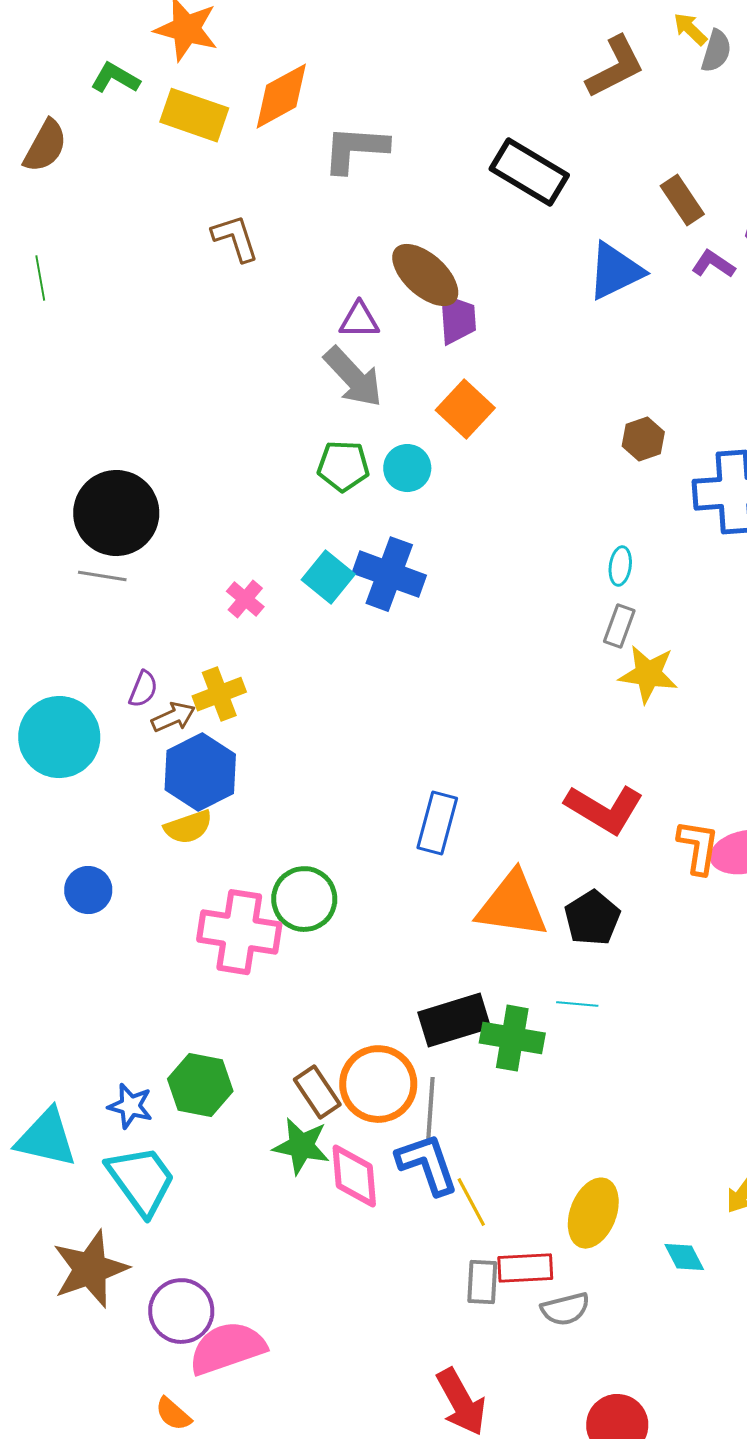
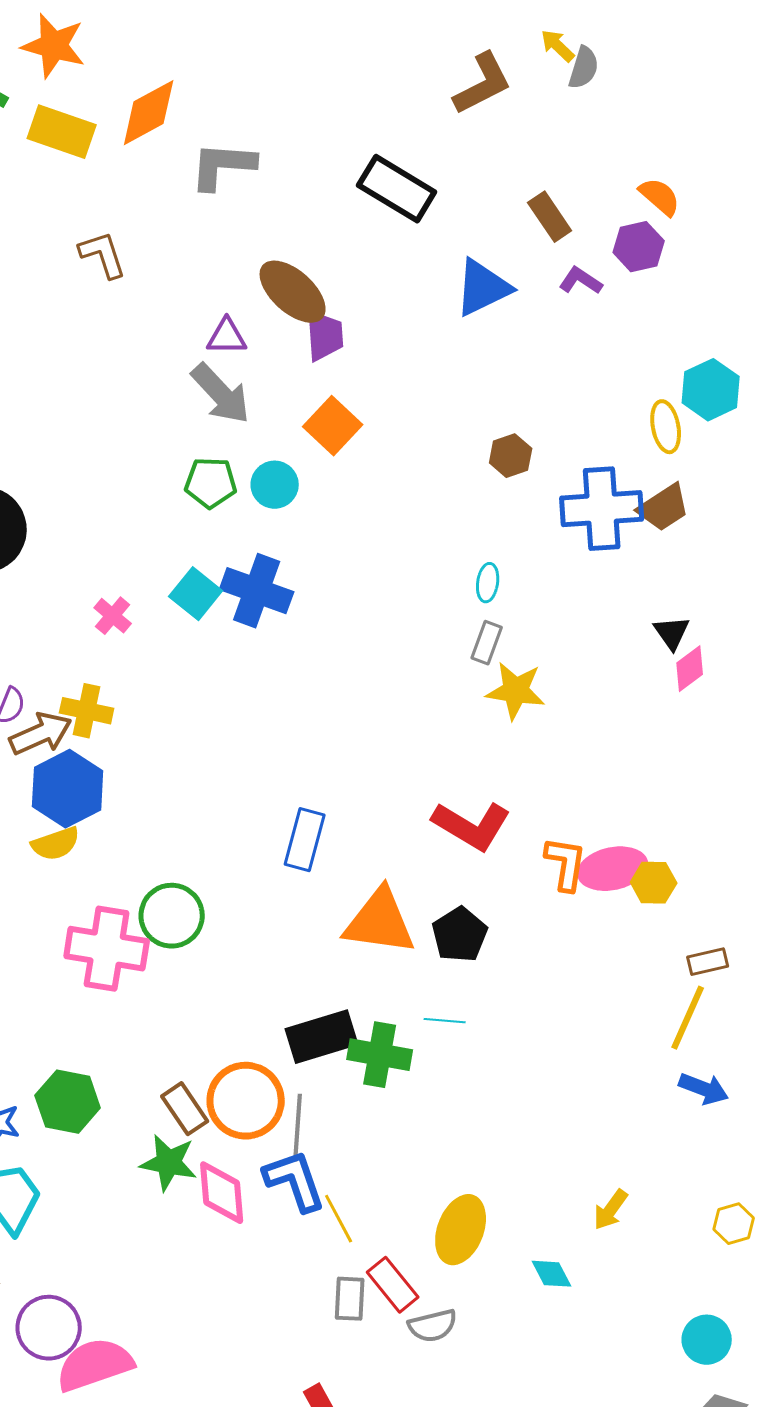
yellow cross: (219, 694) -> (87, 711), turned 33
brown arrow: (173, 717) -> (41, 734), size x1.4
red rectangle: (525, 1268) -> (393, 1285), turned 54

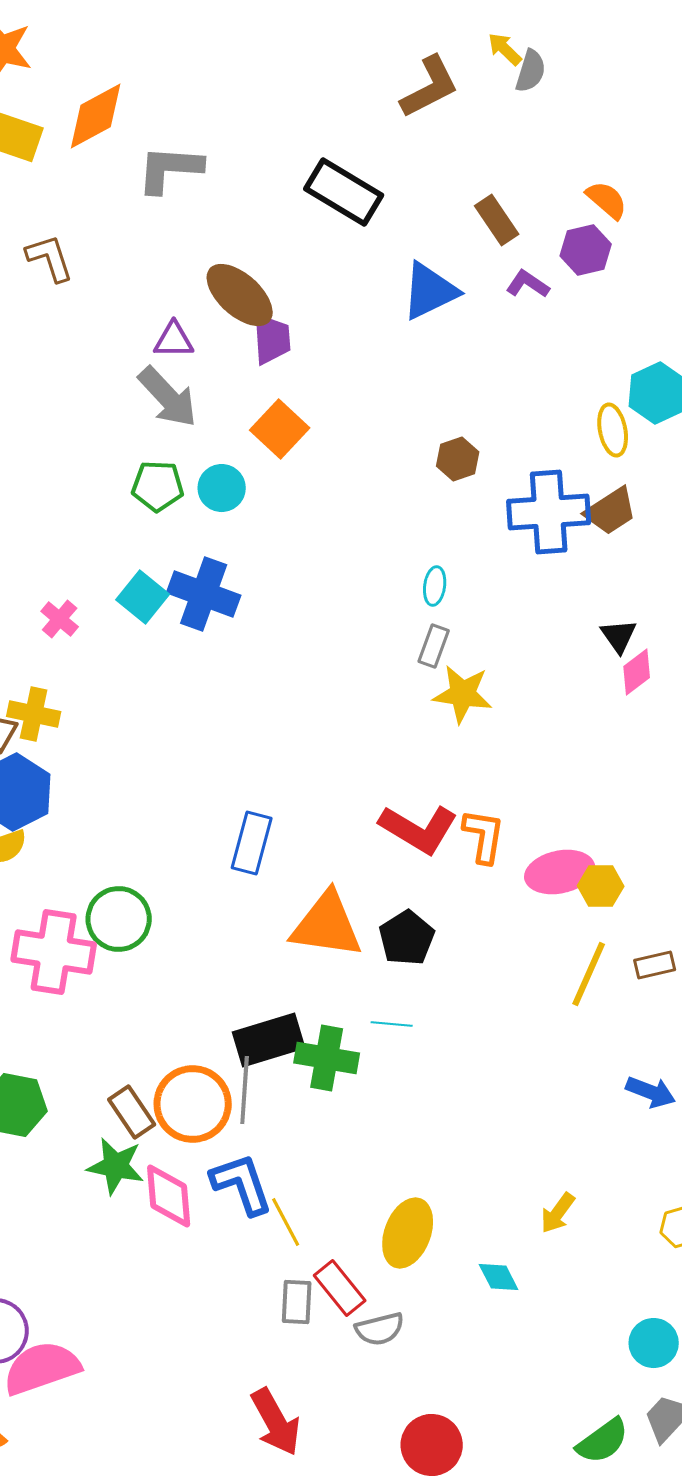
orange L-shape: (566, 864) -> (484, 836), moved
yellow line: (688, 1018) -> (589, 974), moved
gray line: (298, 1128) -> (245, 1090), moved

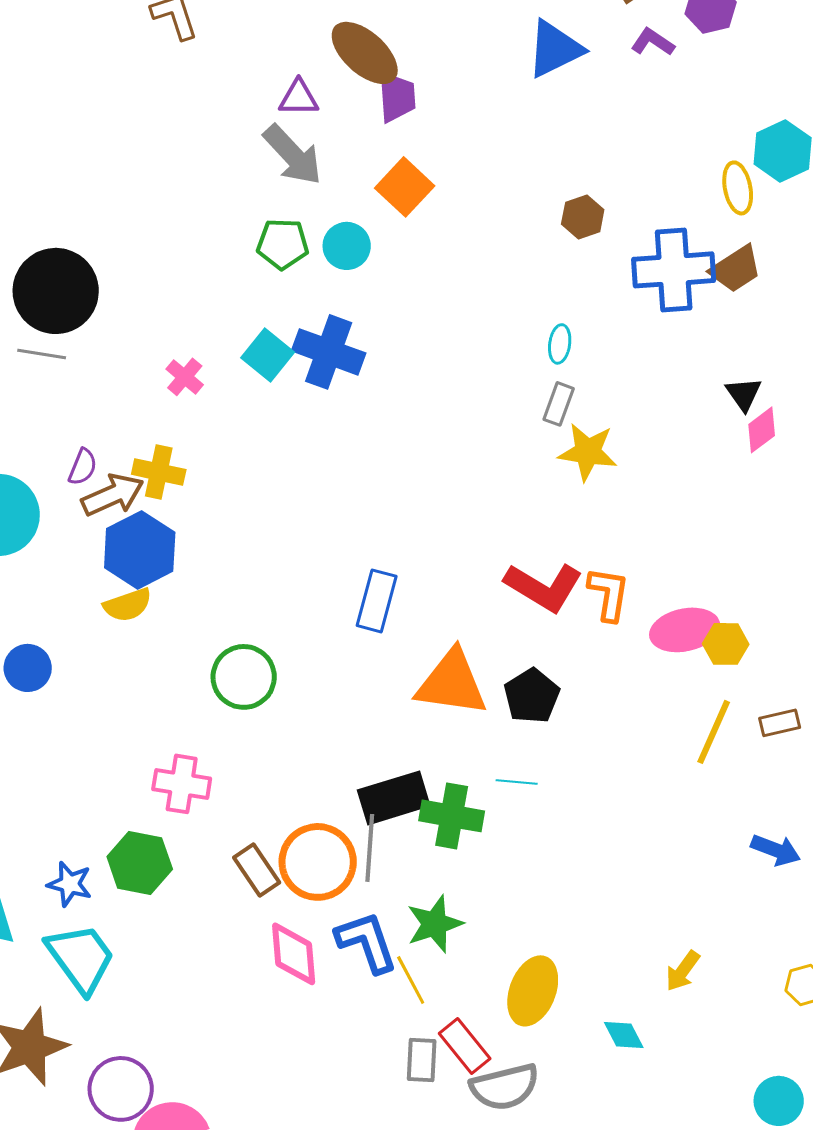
pink cross: (54, 952) -> (182, 784), moved, size x0.7
green star: (116, 1166) -> (435, 924), moved, turned -30
gray semicircle: (380, 1329) -> (505, 1087), size x1.4

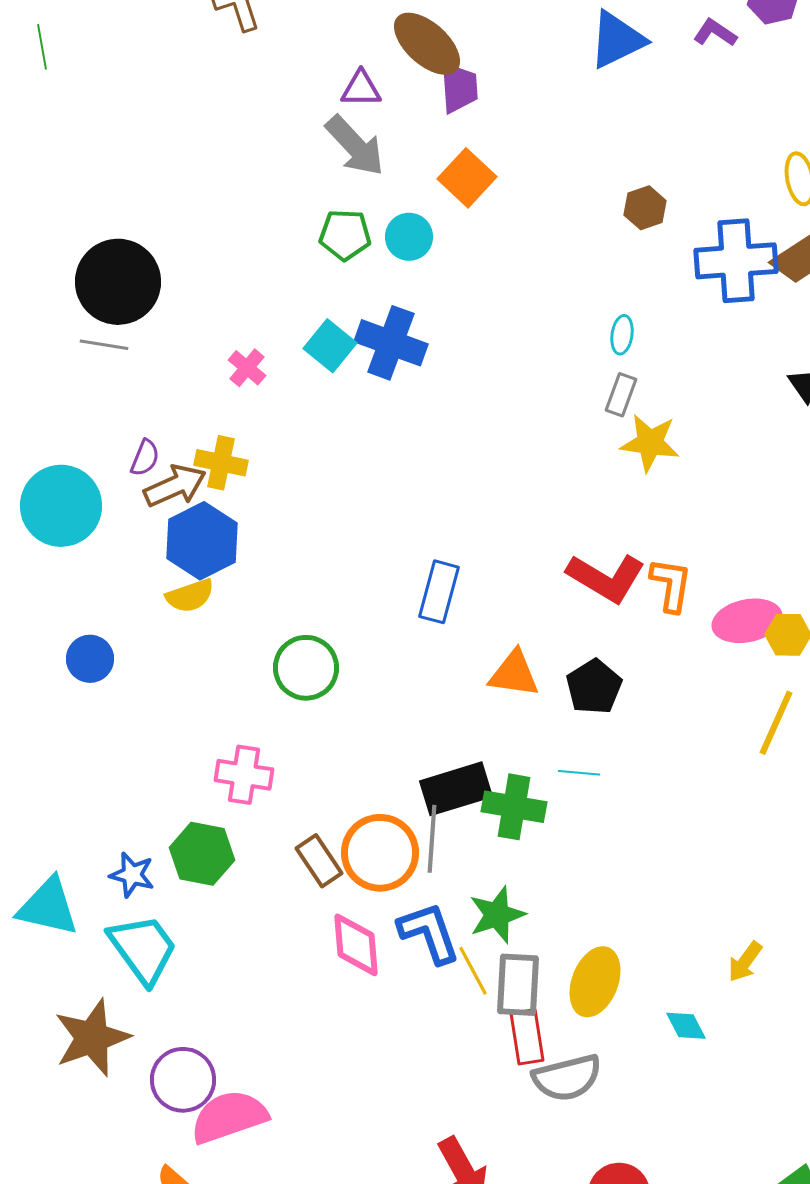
orange triangle: (452, 683) -> (514, 674), size x0.7
red rectangle: (465, 1046) -> (527, 1037), turned 30
gray rectangle: (422, 1060) -> (518, 985), moved, size x1.4

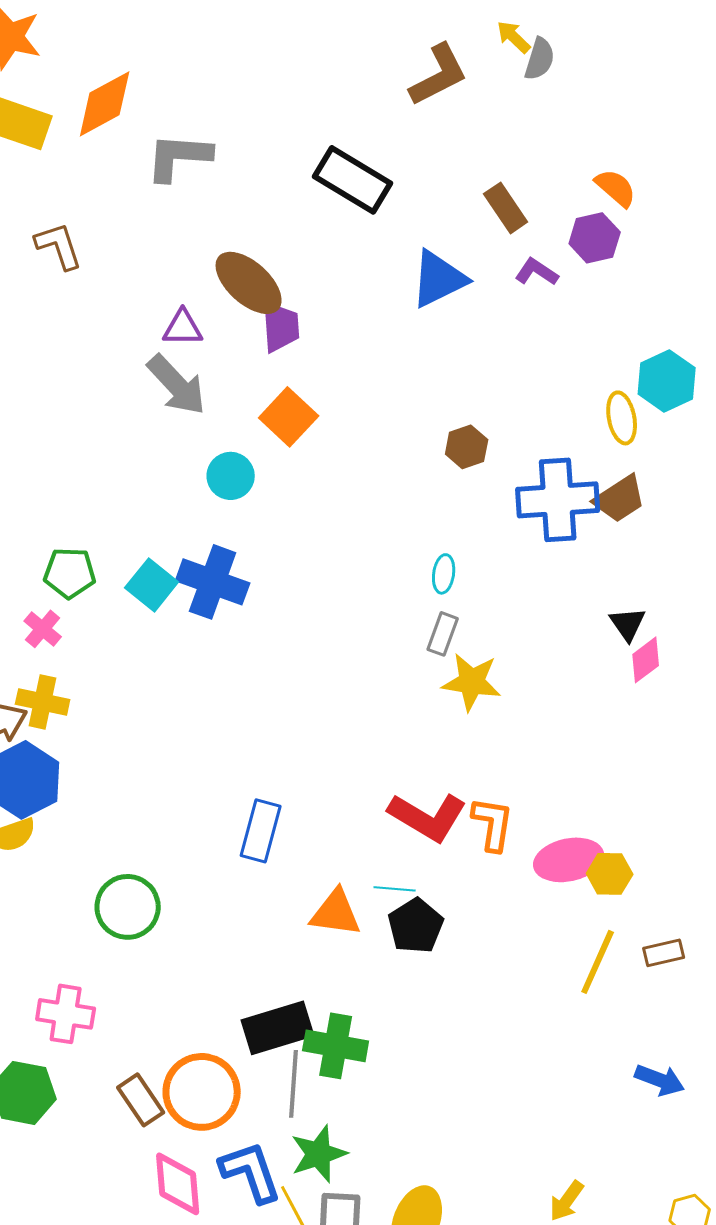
green pentagon: (345, 235) -> (70, 573), moved
pink cross: (247, 368) -> (43, 629), moved
cyan line: (579, 773) -> (395, 889), moved
gray line: (432, 839) -> (294, 1084), moved

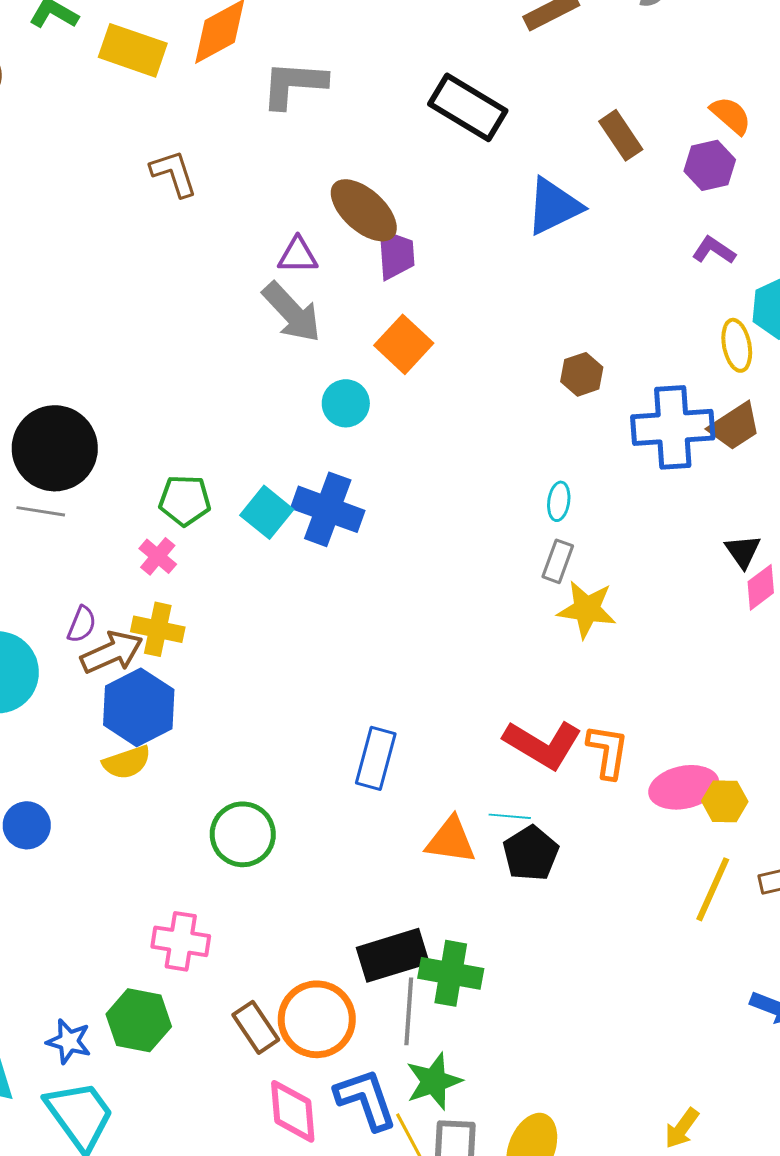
purple L-shape: (537, 272) -> (714, 250), moved

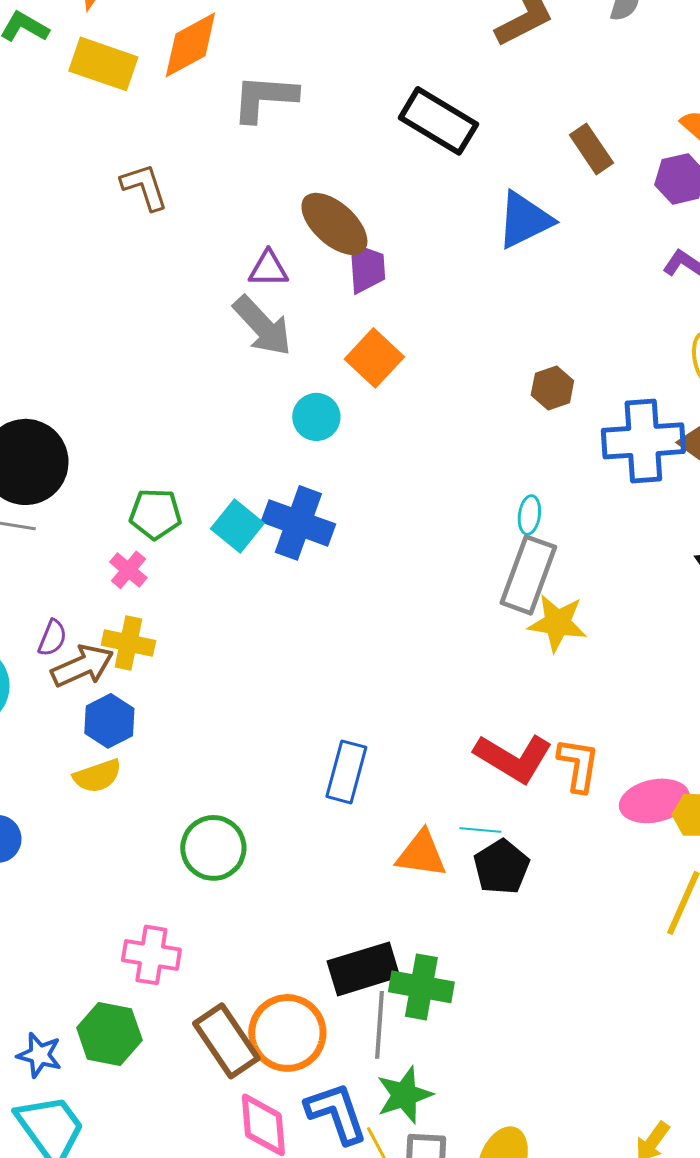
gray rectangle: (558, 561) -> (528, 575), size x1.8
blue hexagon: (139, 707) -> (109, 721), size x0.7
brown rectangle: (256, 1027) -> (226, 1041), size x1.4

